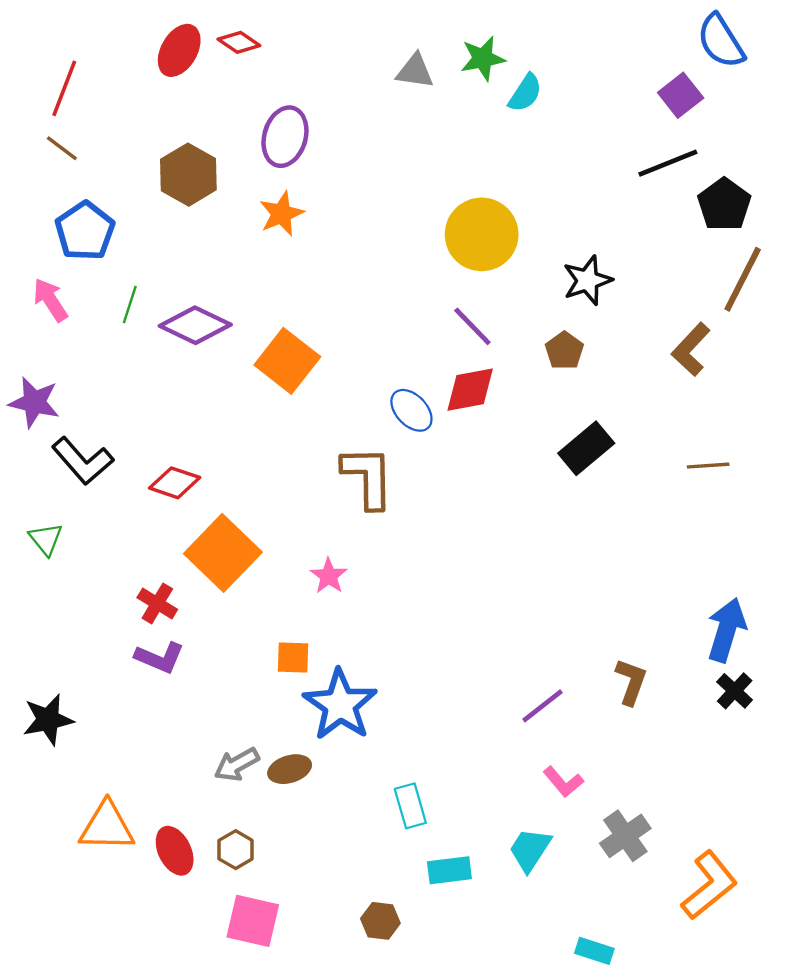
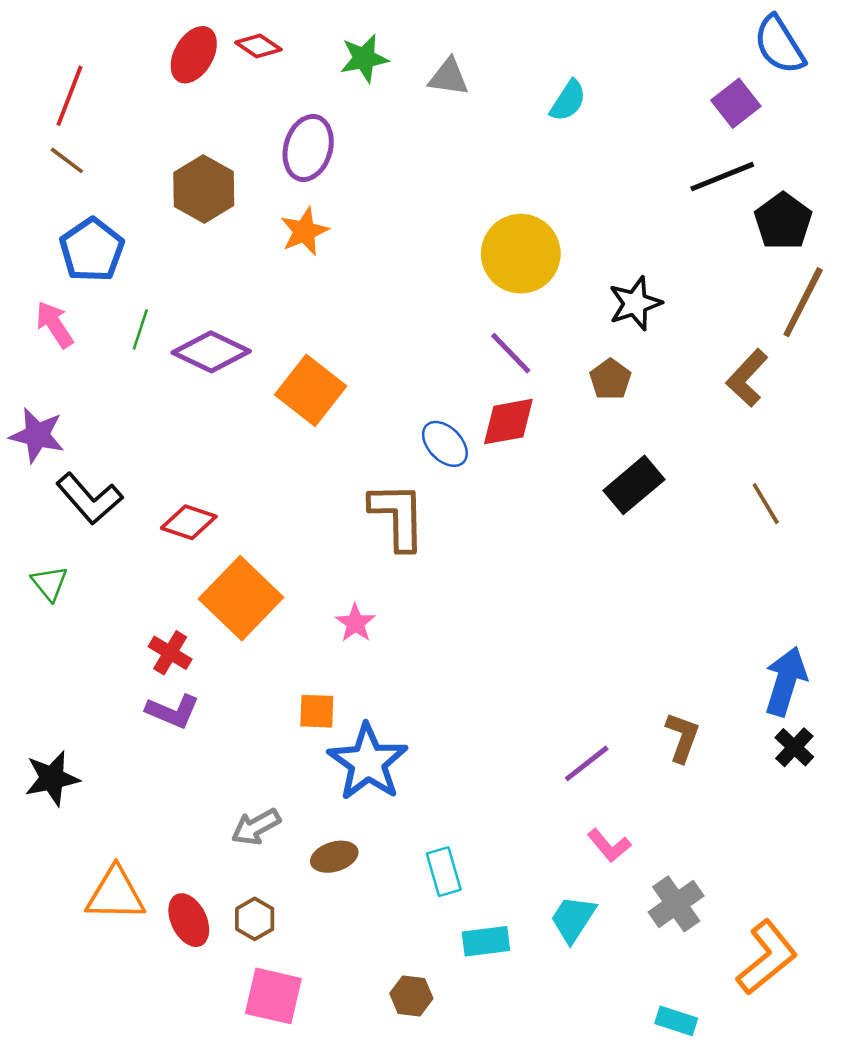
green star: (483, 58) -> (364, 58), moved
brown line: (708, 466) -> (766, 504), turned 63
brown ellipse: (290, 769) -> (334, 857), moved
cyan rectangle: (594, 951) -> (676, 1021), moved

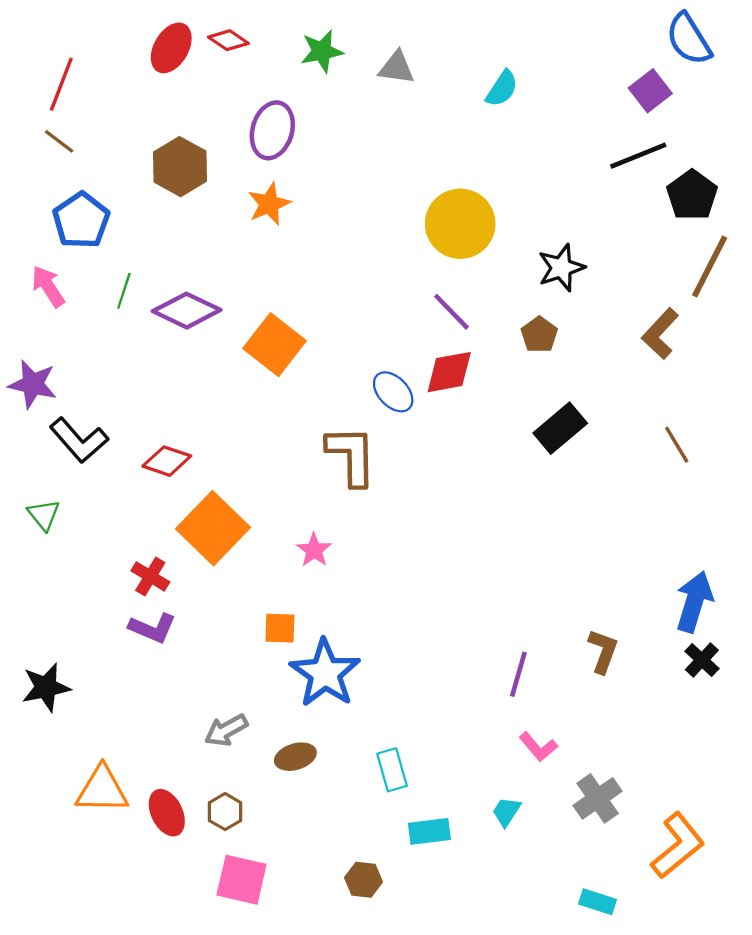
purple line: (587, 763) -> (518, 674), turned -36
cyan trapezoid: (573, 919) -> (506, 812), size x0.7

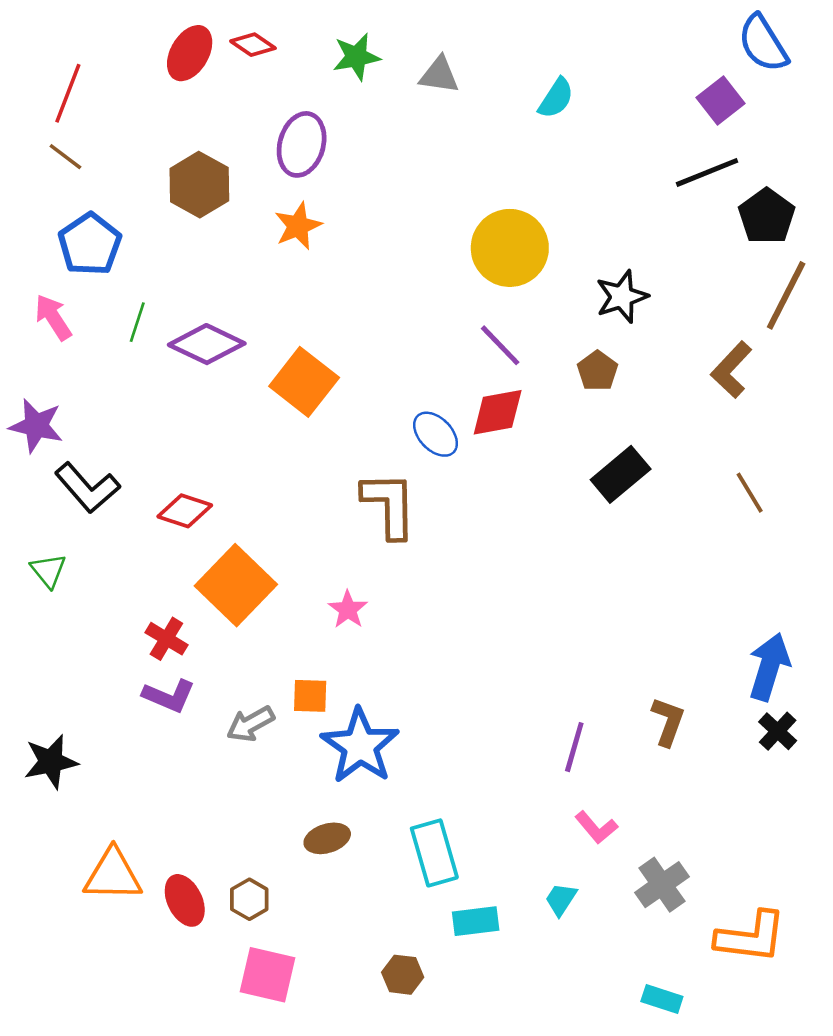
gray arrow: (226, 730) -> (250, 724), moved
cyan rectangle: (392, 770) -> (434, 853), size x1.4
orange L-shape: (678, 846) -> (751, 937), turned 46

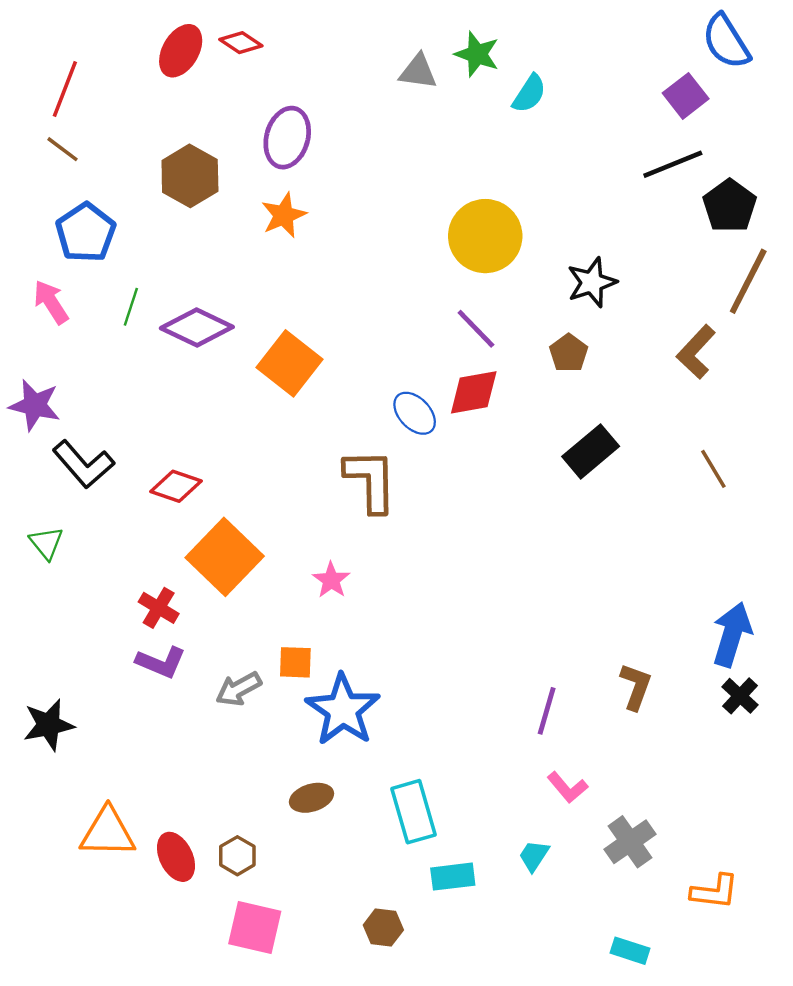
green star: (356, 57) -> (477, 54), moved, turned 30
orange L-shape: (751, 937) -> (715, 892), size x0.7

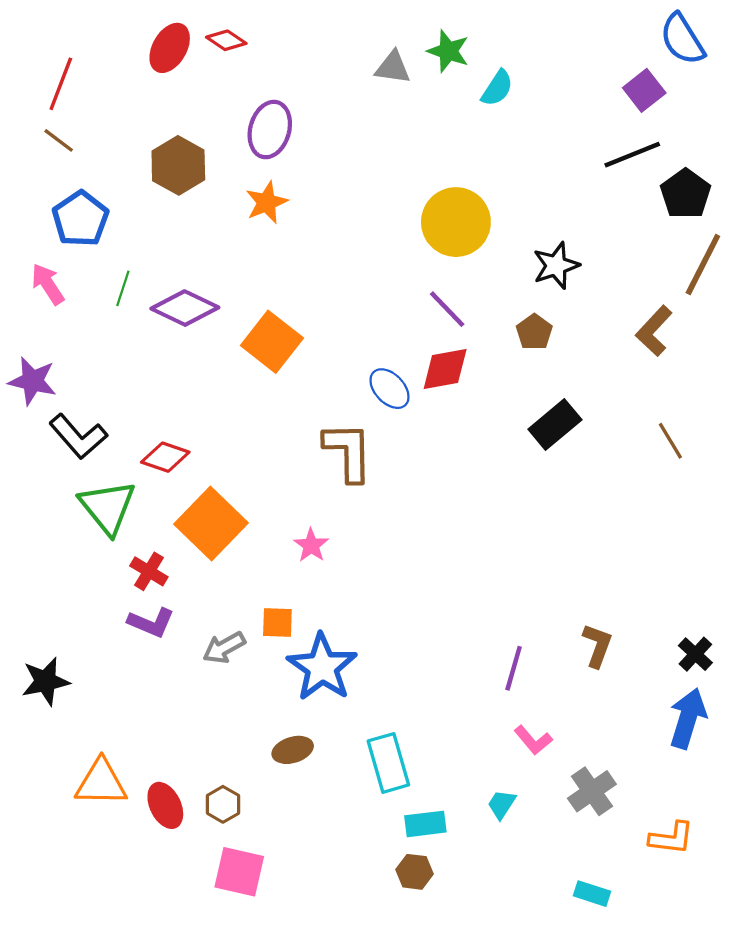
green triangle: (46, 543) -> (108, 507), moved, size x1.8
blue arrow: (732, 634) -> (688, 718), moved
brown hexagon: (383, 927) -> (415, 872), moved

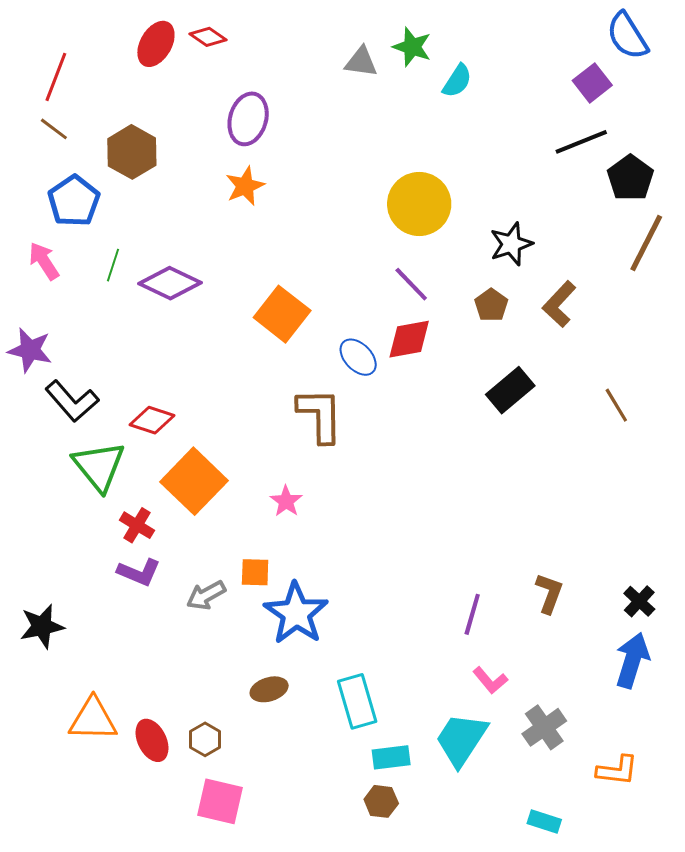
brown hexagon: (178, 165) -> (132, 152), moved
brown L-shape: (654, 331) -> (559, 304), moved
orange square: (272, 342) -> (282, 314), moved
cyan trapezoid: (502, 804) -> (461, 739), size x2.0

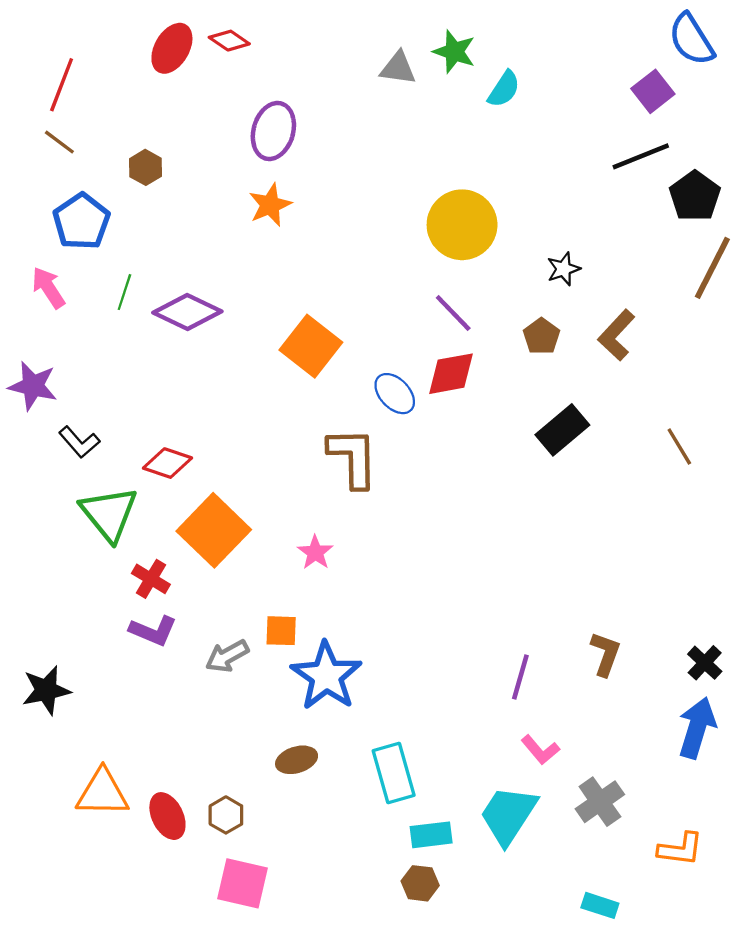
brown hexagon: (132, 152) -> (145, 167), size x0.6
black star: (511, 244) -> (564, 269), size x0.7
black L-shape: (72, 401) -> (79, 442), size x0.7

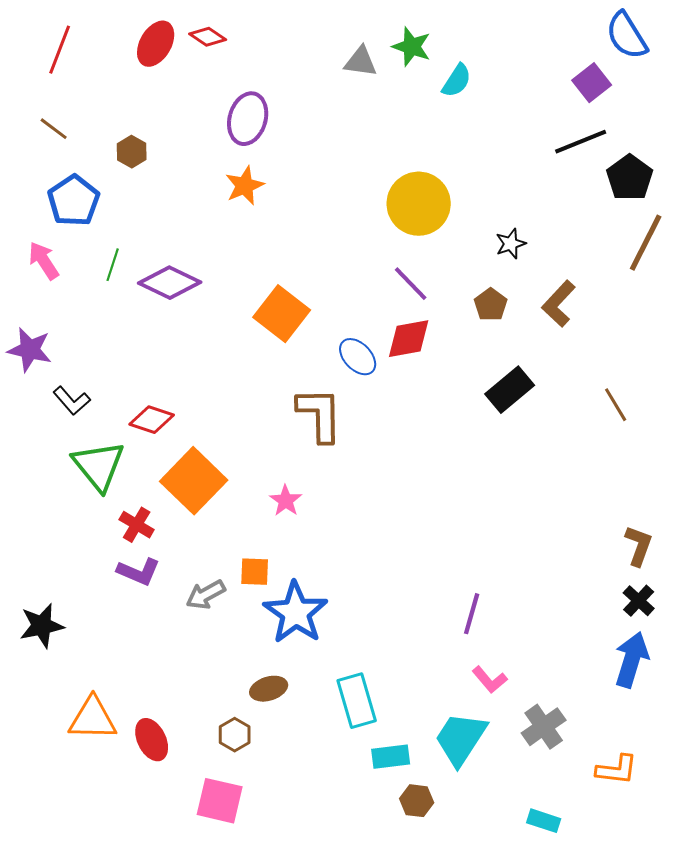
red line: (62, 85) -> (60, 50), moved
brown L-shape: (605, 654) -> (639, 546), moved
brown hexagon: (226, 815) -> (235, 735), moved
brown hexagon: (420, 883) -> (417, 801), moved

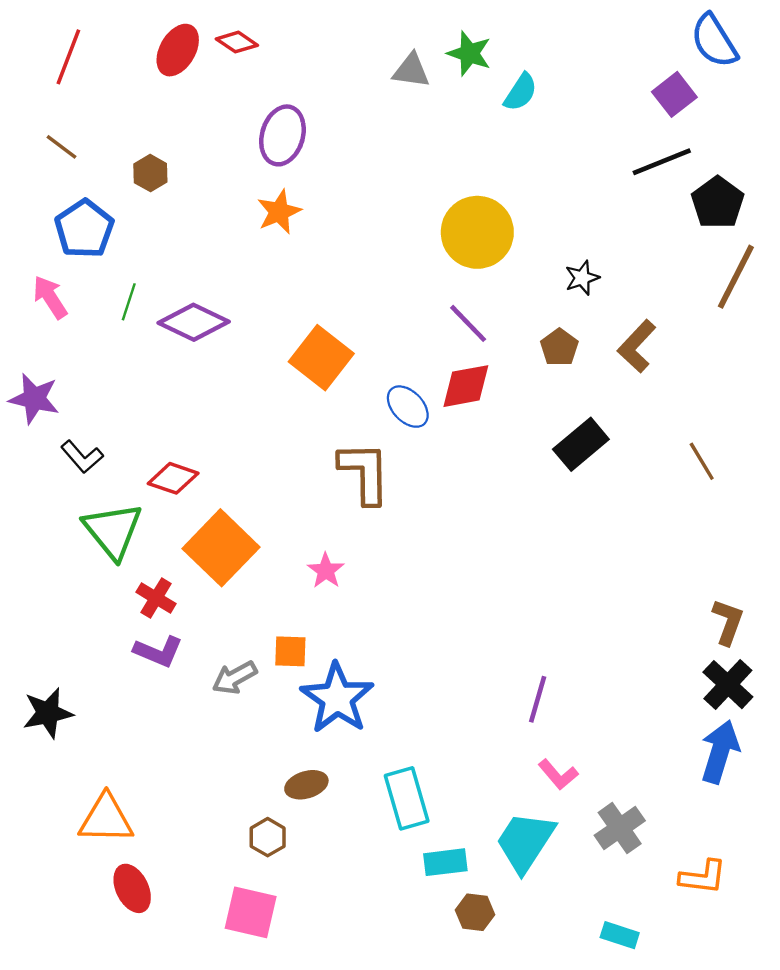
black cross: (639, 601) -> (728, 685), size x1.4
red ellipse: (152, 740) -> (132, 888), moved

